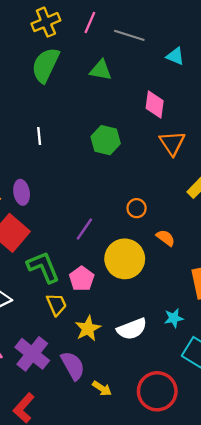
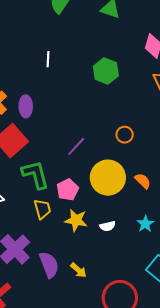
orange semicircle: (166, 238) -> (143, 181), moved
cyan star: (174, 318) -> (145, 224), moved, turned -30
yellow star: (88, 328) -> (76, 220), moved, turned 30
white semicircle: (132, 329) -> (108, 226), moved, size x0.6
yellow arrow: (102, 388) -> (79, 270), moved

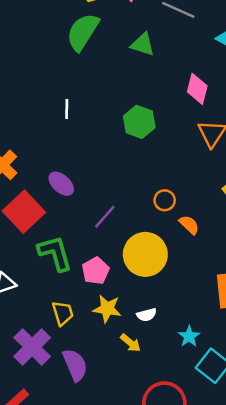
purple ellipse: (26, 106) -> (61, 184), moved, turned -45
orange semicircle: (143, 181) -> (189, 225), moved
yellow trapezoid: (42, 209) -> (63, 313), moved
cyan star: (145, 224) -> (189, 336), moved
yellow arrow: (79, 270) -> (131, 343), moved

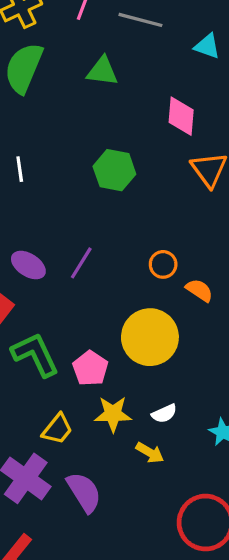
purple line: (105, 217) -> (81, 263), moved
yellow trapezoid: (63, 313) -> (57, 429), turned 65

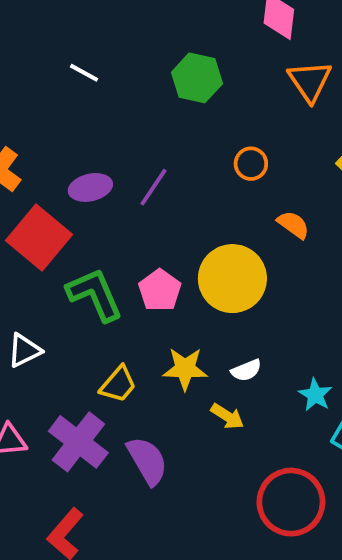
white line: (20, 169) -> (84, 73), turned -55
orange circle: (163, 264) -> (251, 164), moved
purple ellipse: (28, 265) -> (90, 187), turned -48
pink pentagon: (90, 368) -> (160, 290), moved

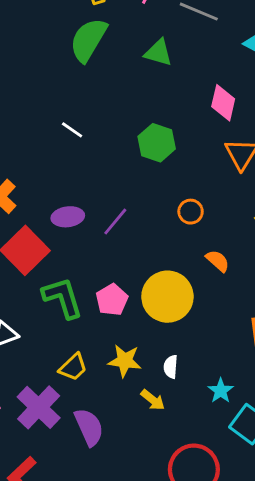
white semicircle: (246, 370) -> (171, 367), turned 110

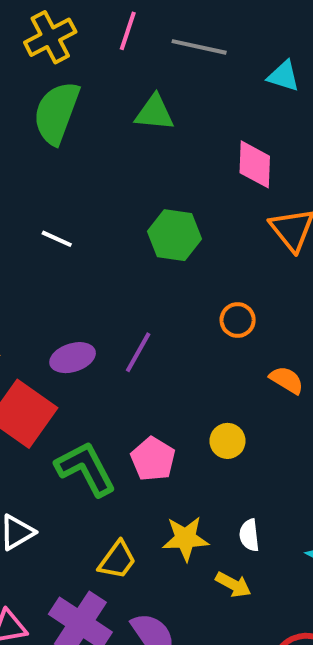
yellow circle: (167, 297) -> (228, 441), size x0.5

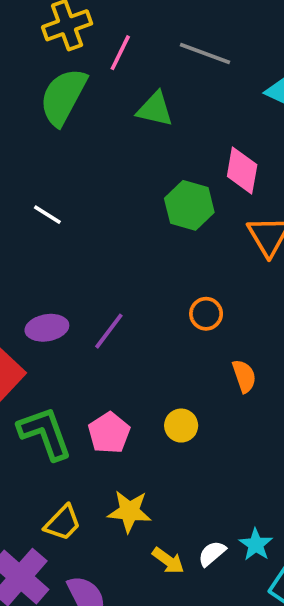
pink line: (128, 31) -> (120, 53), moved
green hexagon: (175, 235) -> (189, 205), moved
orange semicircle: (287, 380) -> (244, 376), turned 32
white semicircle: (249, 535) -> (212, 554), moved, turned 48

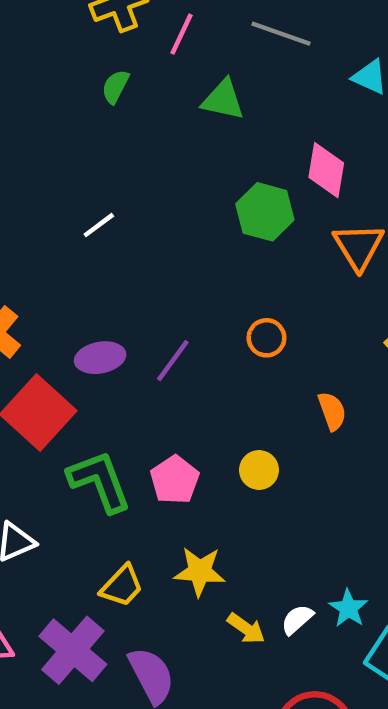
green semicircle: (63, 97) -> (115, 87), size x0.5
white line: (47, 215) -> (99, 225), turned -68
orange circle: (206, 314) -> (267, 338), moved

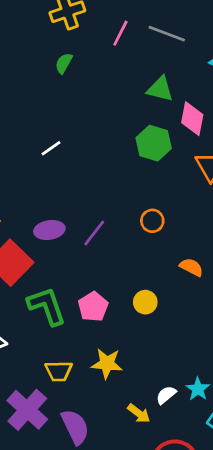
pink line: (182, 34) -> (120, 33), moved
green triangle: (223, 100) -> (160, 89), moved
orange semicircle: (332, 411) -> (191, 267), turned -45
yellow trapezoid: (122, 586) -> (59, 371), turned 44
yellow arrow: (246, 628) -> (139, 414), moved

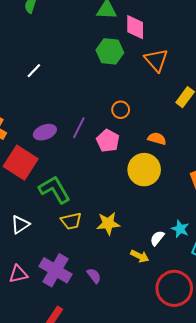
yellow circle: (145, 302) -> (144, 170), moved, size x1.8
pink pentagon: (93, 307) -> (108, 141), moved
yellow trapezoid: (59, 371) -> (71, 221), moved
purple semicircle: (75, 427) -> (94, 276), size x0.6

